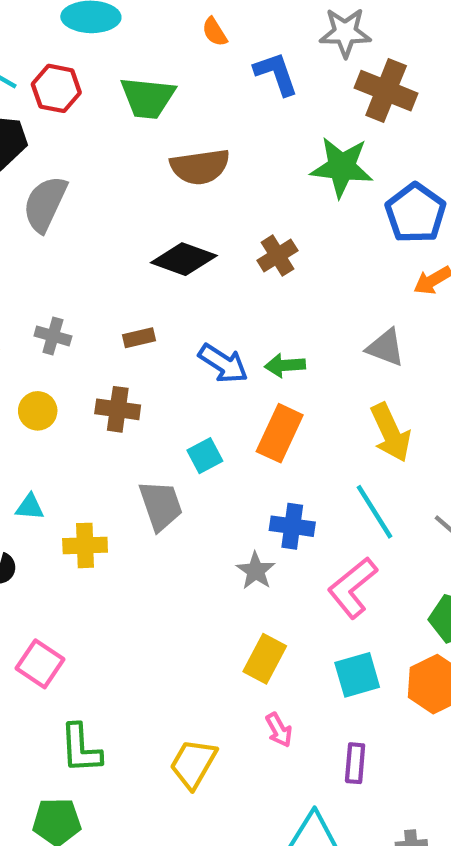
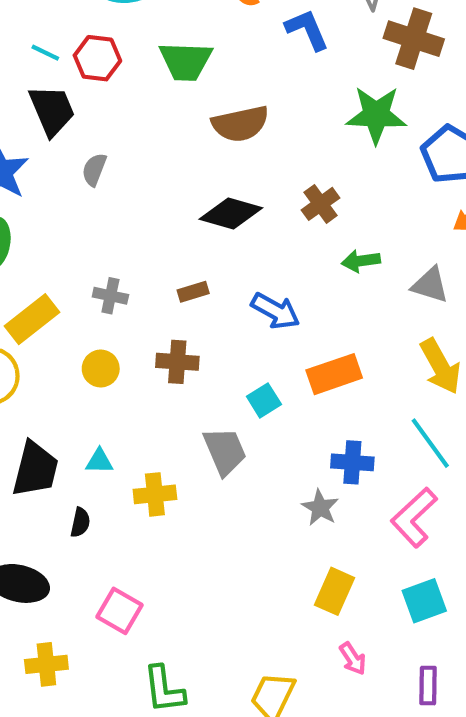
gray semicircle: (45, 204) -> (94, 170), size x0.6
green arrow: (285, 365) -> (361, 261), moved
orange rectangle: (280, 433) -> (334, 374), turned 50

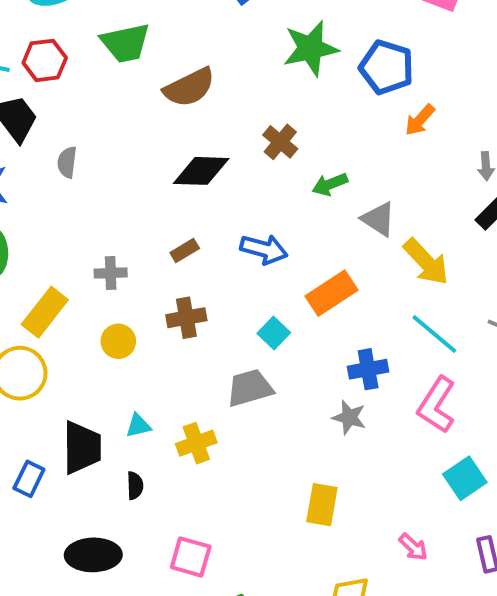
gray triangle: (430, 285) -> (378, 219), moved, turned 30
gray trapezoid: (225, 451) -> (250, 388), turned -69
yellow rectangle: (335, 591) -> (322, 505), moved

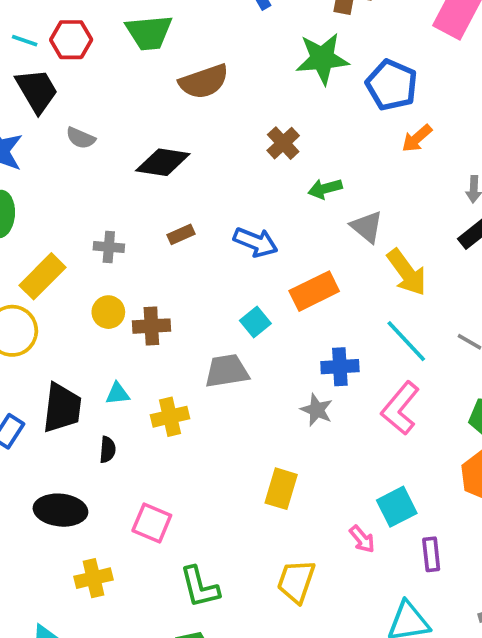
gray semicircle: (67, 162) -> (81, 138), turned -80
black diamond: (201, 171) -> (163, 162), moved
brown cross: (186, 318) -> (151, 326), moved
cyan square: (465, 478) -> (397, 507), moved

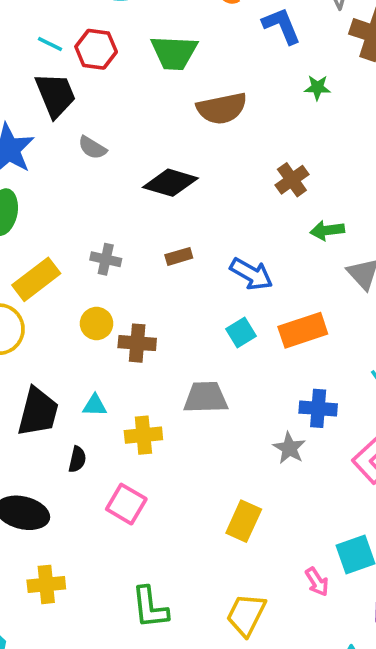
green star: (322, 59) -> (317, 88), moved, size x0.5
cyan square: (255, 322) -> (241, 332), moved
pink square: (152, 523) -> (126, 504), moved

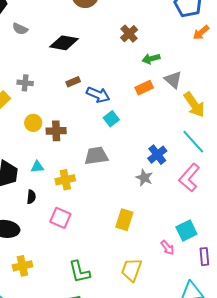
gray cross: (106, 259) -> (25, 83), moved
blue arrow: (251, 274) -> (98, 95), moved
orange rectangle: (303, 330) -> (144, 88), moved, size x0.7
blue cross: (318, 408) -> (157, 155), turned -36

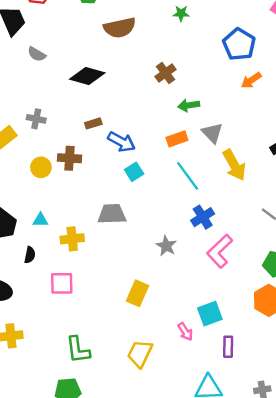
brown cross: (56, 131) -> (69, 158), moved
cyan line: (193, 142) -> (188, 176), moved
blue cross: (157, 155) -> (203, 217), moved
pink square: (60, 218) -> (62, 283), turned -30

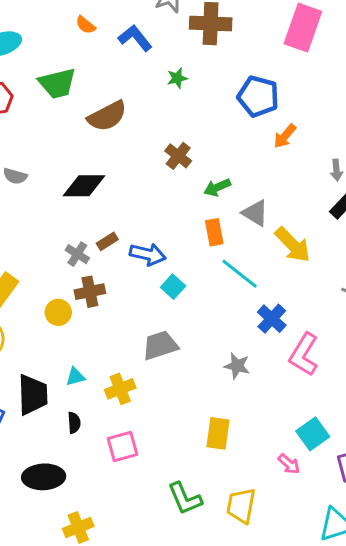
gray cross: (36, 119) -> (77, 254), moved, turned 36
orange rectangle: (177, 139) -> (214, 232), turned -66
green L-shape: (78, 350) -> (185, 499), moved

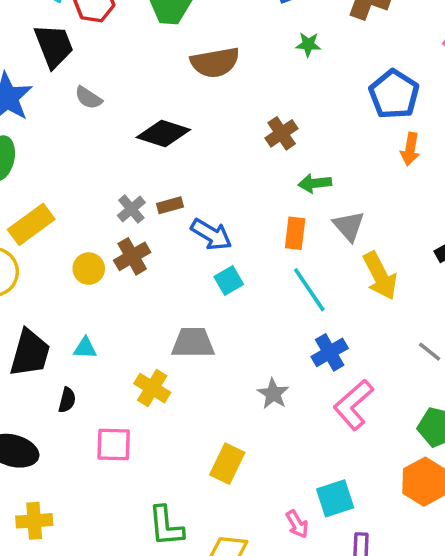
orange arrow: (285, 136) -> (410, 149), turned -48
brown cross: (90, 292) -> (132, 256), turned -36
yellow cross: (120, 389) -> (152, 388), moved, turned 36

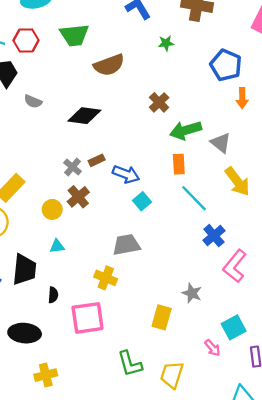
green arrow: (315, 183) -> (186, 130), size x1.5
gray triangle: (349, 226) -> (221, 143), moved
cyan triangle: (85, 348) -> (57, 246), moved
gray star: (273, 394) -> (192, 293), moved
pink square: (114, 444) -> (88, 318), size x1.4

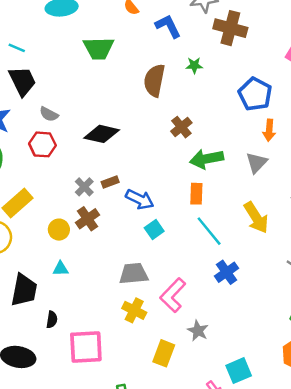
red hexagon: (26, 40) -> (42, 144), moved
brown semicircle: (109, 65) -> (154, 80), moved, turned 116
gray triangle: (221, 143) -> (257, 163), moved, turned 30
pink L-shape: (235, 266) -> (173, 295), moved
yellow cross: (106, 278) -> (134, 310), moved

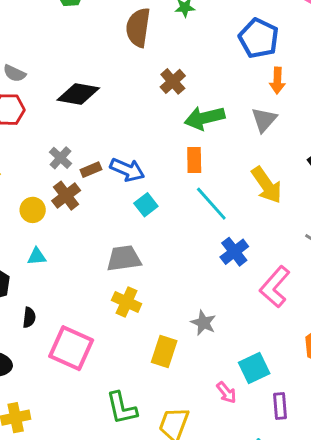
brown rectangle: (110, 182) -> (91, 170), moved
pink L-shape: (173, 295) -> (275, 287), moved
pink square: (86, 347) -> (71, 348), turned 30

